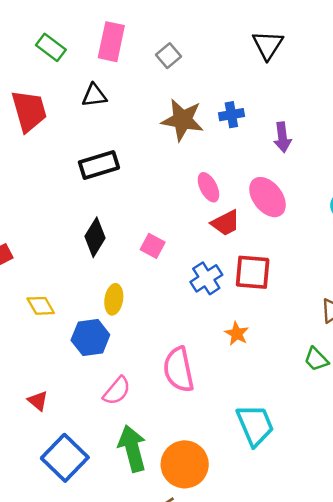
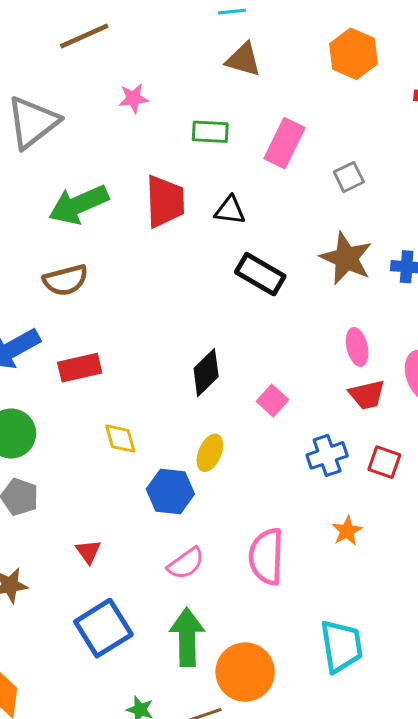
green rectangle: (51, 47) -> (210, 132), turned -48
black triangle: (94, 95) -> (230, 210), moved
black rectangle: (99, 165) -> (260, 274), moved, turned 33
red square: (253, 272) -> (384, 462), size x0.7

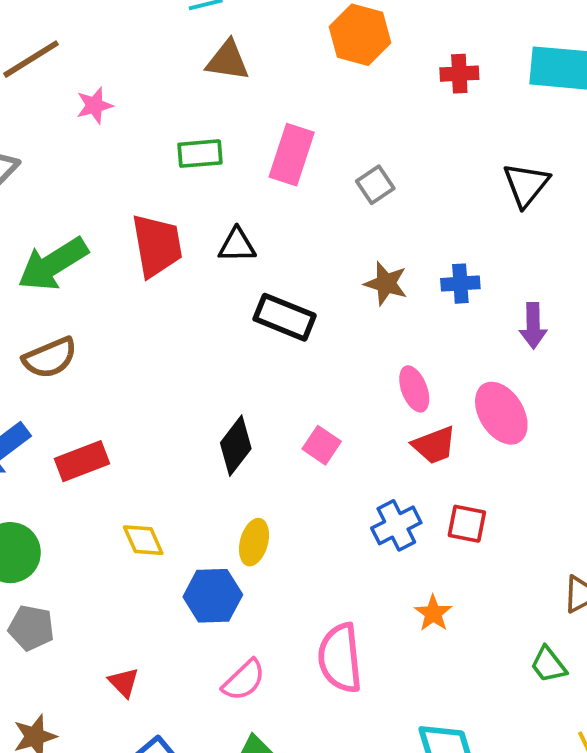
pink star: (133, 98) -> (94, 105), moved
brown star: (346, 258) -> (386, 283), size x0.7
pink square: (272, 400) -> (322, 445), moved

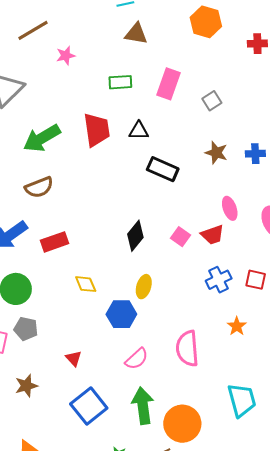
red trapezoid: (434, 445) -> (212, 235), moved

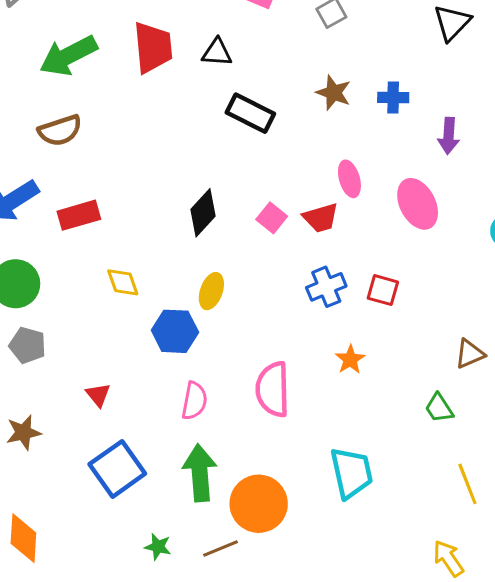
pink semicircle: (137, 359) -> (194, 401), turned -40

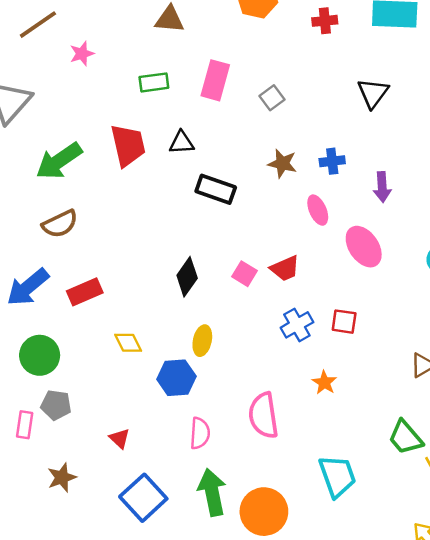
pink ellipse: (349, 179) -> (318, 210), moved
green trapezoid: (439, 408) -> (405, 437), moved, size x1.4

